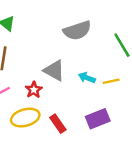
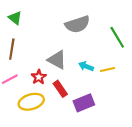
purple rectangle: (98, 119) -> (84, 103), moved
red rectangle: (58, 124) -> (60, 89), moved

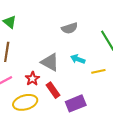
gray semicircle: (77, 24) -> (70, 28), size x0.7
cyan arrow: (86, 66) -> (78, 59), moved

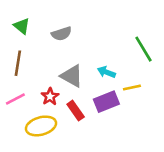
gray semicircle: (70, 28) -> (62, 34), moved
purple rectangle: (76, 103) -> (106, 102), moved

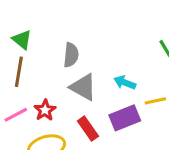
green triangle: (22, 26) -> (22, 40), moved
gray semicircle: (62, 34) -> (71, 55), moved, turned -66
red star: (50, 96) -> (45, 110), moved

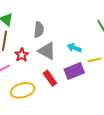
red star: (45, 110) -> (22, 55), moved

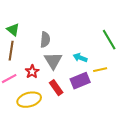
gray triangle: (47, 51) -> (53, 61), turned 30
red star: (22, 55) -> (32, 72), moved

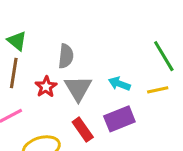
yellow line: (100, 70) -> (158, 90), moved
red star: (32, 72) -> (46, 87), moved

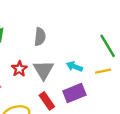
gray semicircle: (66, 56) -> (40, 37), moved

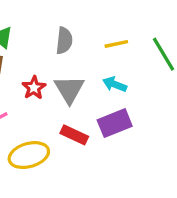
yellow line: (103, 71) -> (116, 44), moved
red rectangle: (47, 101) -> (74, 135), turned -30

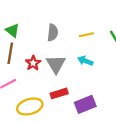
purple rectangle: (115, 123) -> (85, 104), moved
red rectangle: (74, 135) -> (59, 93), turned -42

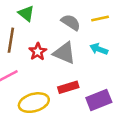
green triangle: (12, 30) -> (26, 13), moved
gray semicircle: (53, 33) -> (71, 22), moved, turned -63
gray triangle: (56, 64) -> (64, 53), turned -36

